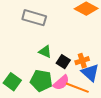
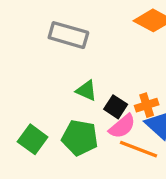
pink semicircle: (61, 83) -> (122, 126), moved

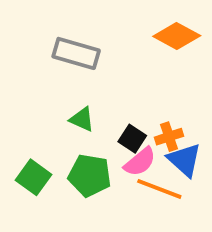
green triangle: (86, 90) -> (82, 119), moved

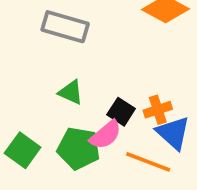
pink semicircle: (140, 162) -> (106, 135), moved

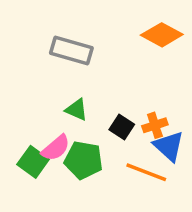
pink semicircle: (106, 135) -> (56, 148), moved

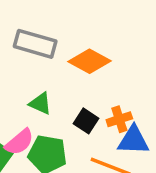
orange diamond: (162, 35) -> (90, 61), moved
blue triangle: (169, 146) -> (133, 140), turned -40

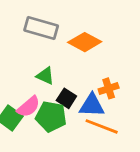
black square: (86, 121) -> (66, 98), moved
blue triangle: (133, 140) -> (92, 105), moved

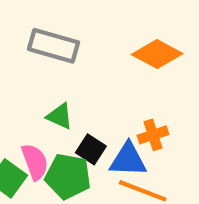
orange diamond: (85, 42) -> (157, 54), moved
pink semicircle: (28, 107) -> (35, 162), turned -70

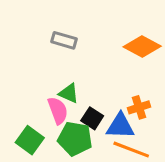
gray rectangle: (54, 46) -> (64, 40), size x0.7
pink semicircle: (35, 162) -> (58, 111), moved

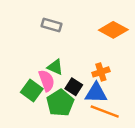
orange cross: (139, 107) -> (101, 72), moved
green pentagon: (75, 139) -> (60, 103), turned 30
green square: (30, 140) -> (32, 91), moved

